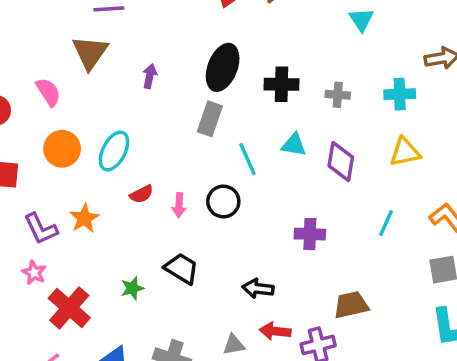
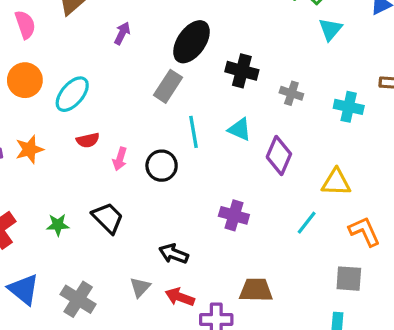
yellow triangle: (405, 152) -> (336, 182), moved
gray triangle: (234, 345) -> (140, 287), moved, turned -50

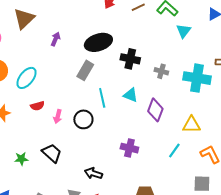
black ellipse: (191, 42) -> (98, 42), turned 40
cyan cross: (349, 107) -> (197, 78), size x1.5

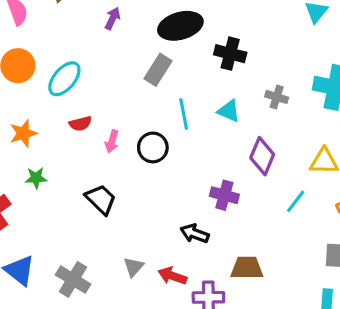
gray cross: (161, 71) -> (277, 97), moved
purple diamond: (155, 110) -> (262, 156), moved
green star: (21, 159) -> (36, 178), moved
black arrow: (93, 173) -> (195, 234), moved

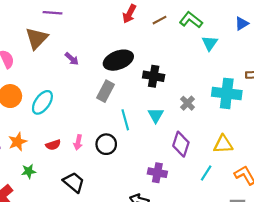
purple arrow: (113, 18) -> (72, 59), turned 112
gray cross: (277, 97) -> (187, 103), turned 32
cyan triangle: (229, 111) -> (156, 115), turned 42
red semicircle: (80, 124) -> (53, 145), moved

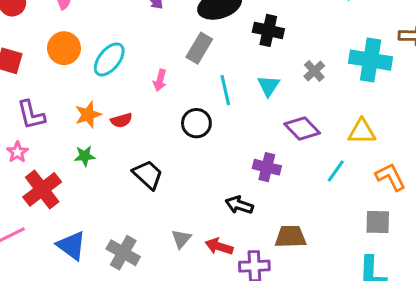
orange star: (18, 142) -> (88, 115), moved
pink arrow: (78, 142) -> (160, 80), moved
purple diamond: (181, 144) -> (302, 128), turned -65

